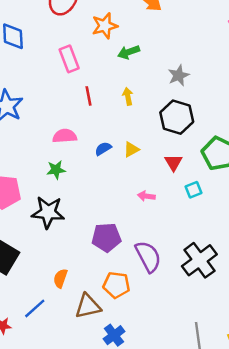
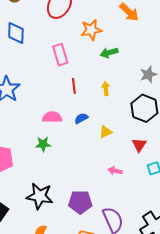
blue semicircle: (103, 149) -> (81, 118), moved
black star: (48, 212) -> (40, 196), moved

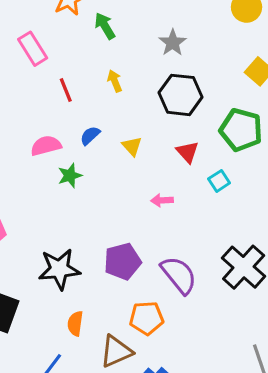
green arrow: (109, 53) -> (105, 26), turned 90
yellow triangle: (106, 132) -> (132, 146), turned -32
green star: (43, 144) -> (70, 176), moved

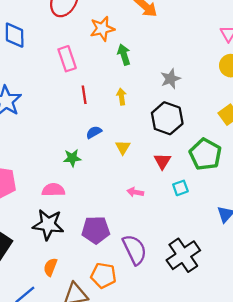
pink semicircle: (46, 146) -> (53, 190), moved

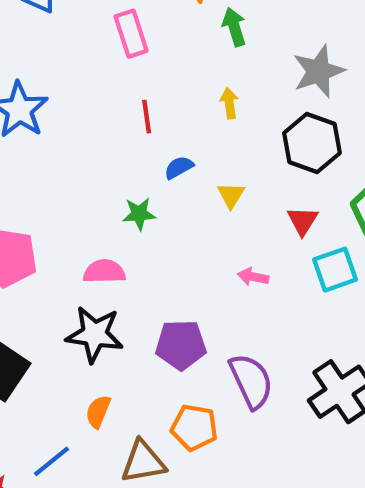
gray star: (171, 79) -> (318, 71), size x1.4
red line: (84, 95) -> (147, 117), moved
cyan square: (180, 188) -> (335, 270), size x1.5

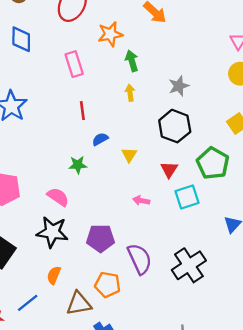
gray star: (318, 71) -> (179, 86), size x0.7
yellow arrow: (229, 103) -> (130, 93), moved
pink semicircle: (104, 272) -> (58, 197), turned 35

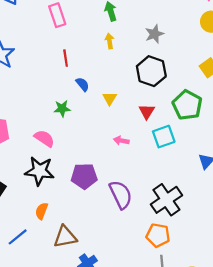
blue semicircle: (100, 139) -> (82, 84), turned 80
orange pentagon: (108, 285) -> (158, 235), moved

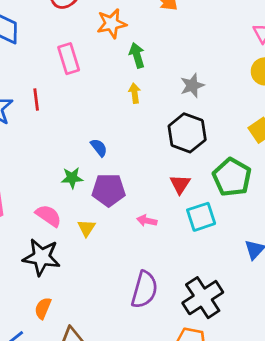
red line: (66, 58) -> (36, 99), moved
yellow triangle: (110, 98) -> (86, 228), moved
purple pentagon: (84, 176) -> (109, 190), moved
purple semicircle: (121, 195) -> (144, 290), turned 40

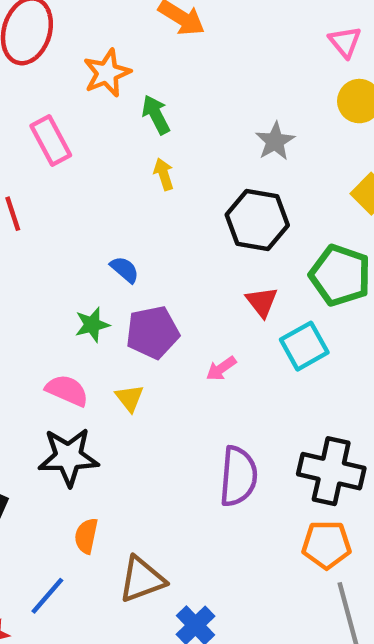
gray star: (192, 85) -> (275, 141), moved
pink arrow: (147, 221) -> (221, 369), turned -36
black cross: (203, 298) -> (331, 471), turned -33

